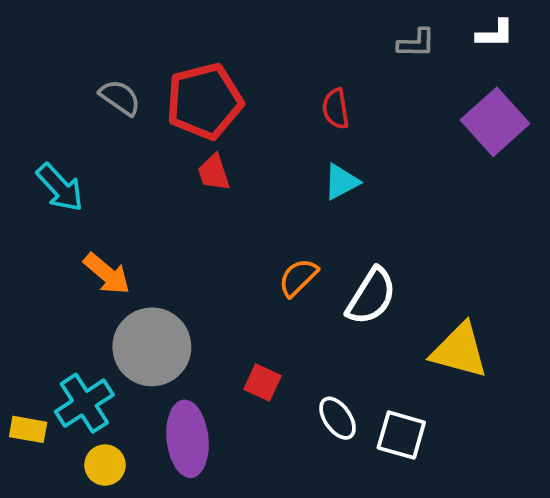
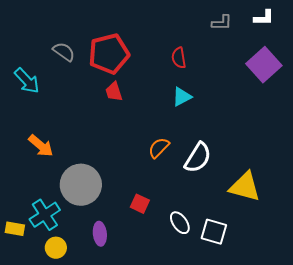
cyan arrow: (60, 187) -> (27, 81), moved
orange arrow: (107, 274) -> (41, 146), moved
purple ellipse: (187, 439) -> (100, 234), size x0.6

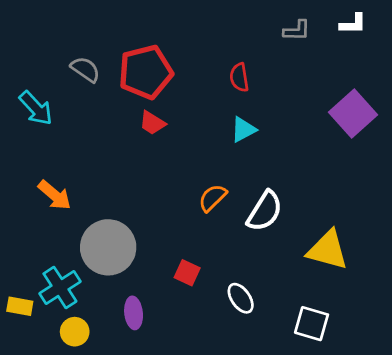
purple square: (264, 65) -> (353, 114), moved
red trapezoid: (114, 92) -> (152, 123), turned -40
white square: (214, 232) -> (312, 324), moved

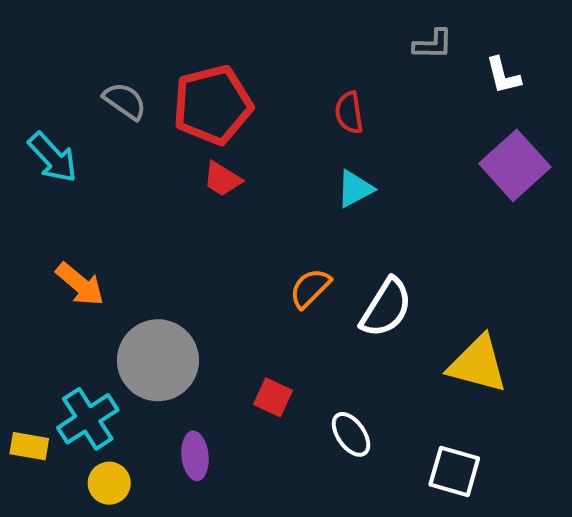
white L-shape: (353, 24) -> (503, 76), moved, turned 76

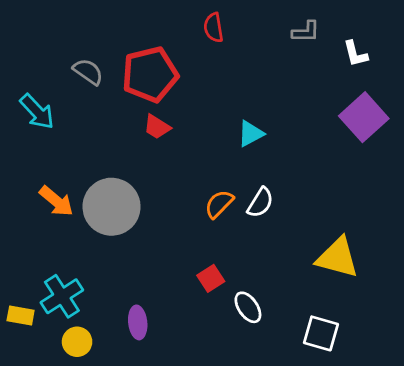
red semicircle: (349, 113) -> (213, 28), moved
white semicircle: (386, 308) -> (260, 203), moved, size x0.7
gray circle: (158, 360) -> (112, 207), moved
red square: (273, 397) -> (211, 278), moved, turned 32

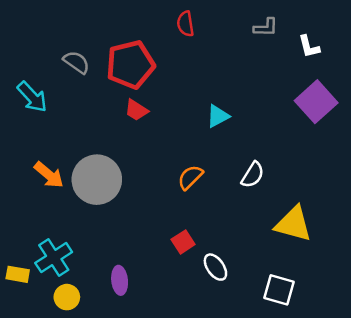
white semicircle: (260, 203) -> (253, 175), moved

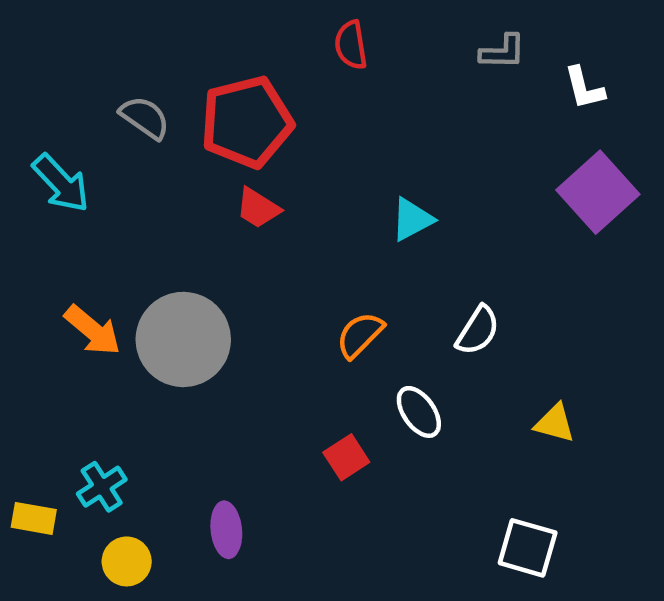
yellow triangle: (293, 224) -> (555, 423), size x0.6
cyan cross: (54, 258) -> (102, 487), size x0.7
white ellipse: (215, 267) -> (419, 412), moved

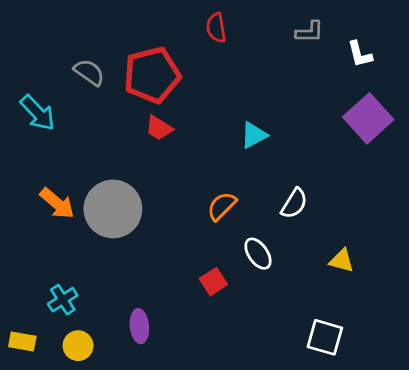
yellow rectangle: (34, 518) -> (22, 341), moved

